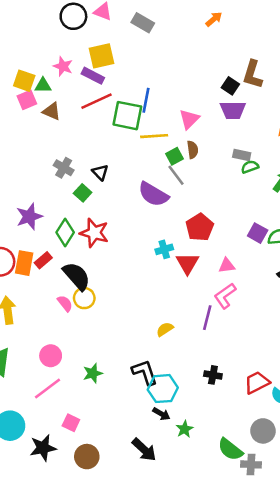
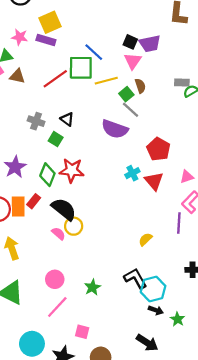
black square: (230, 86) -> (130, 42), moved
blue line: (146, 100) -> (94, 52), turned -48
red line: (97, 101) -> (55, 79), moved
purple trapezoid: (233, 110) -> (150, 44), moved

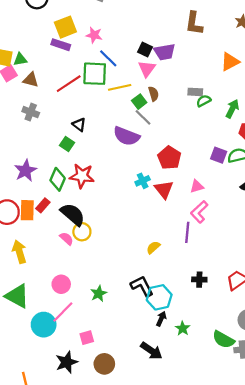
pink star: (20, 37) -> (94, 35), moved
gray cross: (36, 121) -> (31, 112), moved
black arrow: (156, 310) -> (161, 319), turned -88
pink square: (82, 332) -> (87, 338), turned -32
cyan circle: (32, 344) -> (44, 325), moved

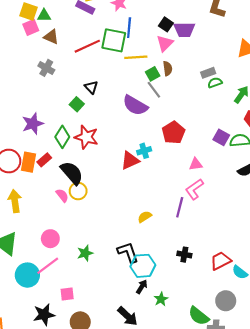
blue line: (108, 58) -> (129, 28), turned 42
gray rectangle: (195, 92) -> (208, 73), turned -32
red triangle: (164, 189) -> (130, 160), moved, turned 36

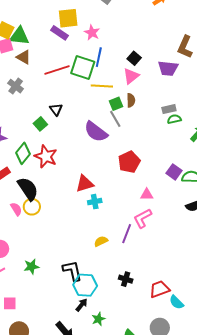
green triangle: (44, 16) -> (19, 36), size x1.5
purple trapezoid: (184, 30) -> (168, 68), moved
cyan cross: (144, 151) -> (95, 202), moved
yellow semicircle: (145, 217) -> (101, 241), moved

